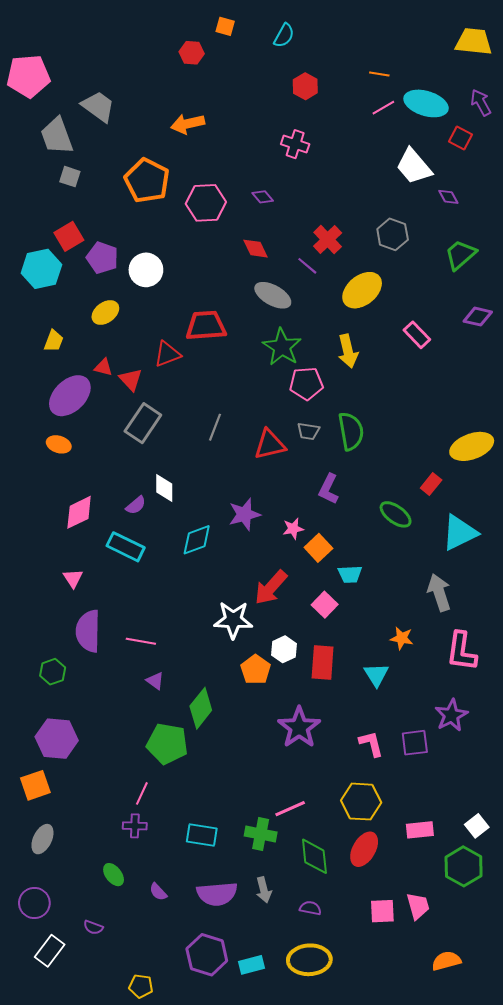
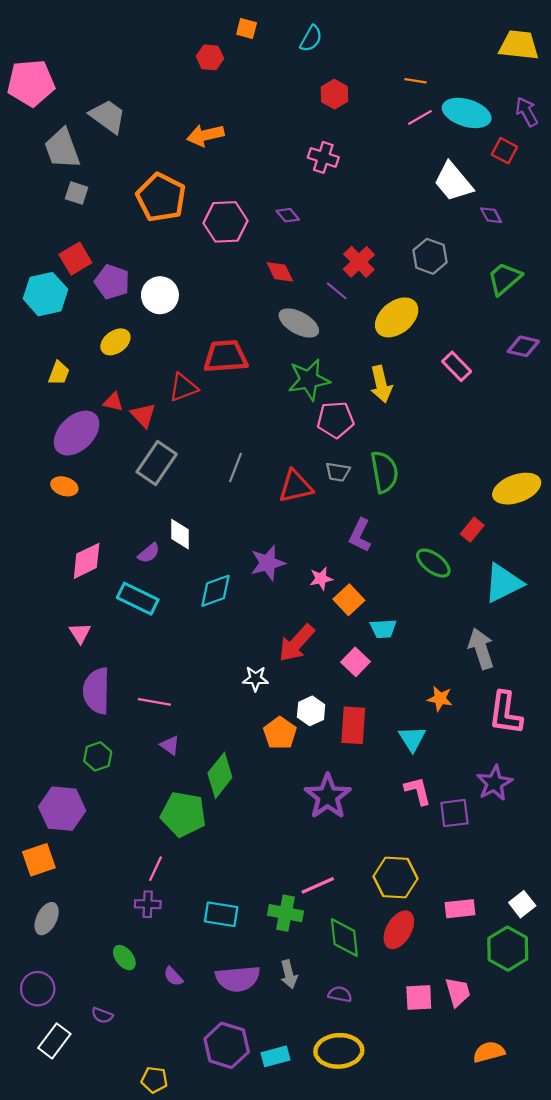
green star: (282, 347) -> (309, 380), turned 30
white star: (233, 620) -> (255, 679), size x0.6
green hexagon: (53, 672) -> (98, 756), moved
pink L-shape: (371, 744) -> (418, 791), moved

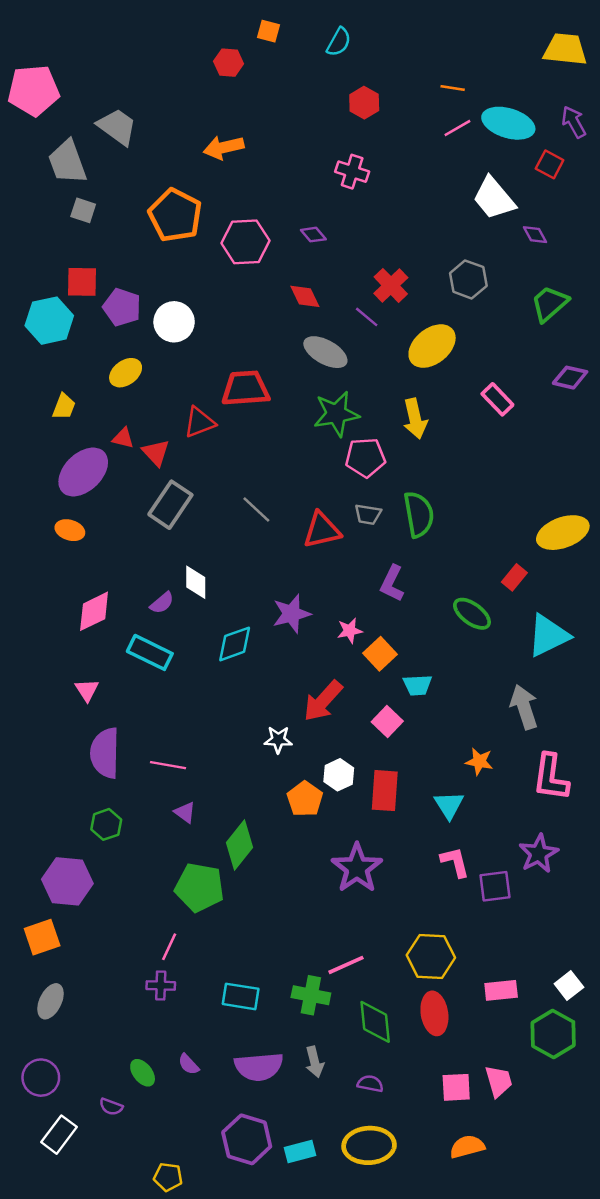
red square: (75, 259) -> (82, 282), turned 32
gray line: (235, 467) -> (256, 510), turned -68
red ellipse: (399, 930) -> (434, 1013), turned -39
green ellipse: (124, 958) -> (143, 1073), moved
orange semicircle: (489, 1052) -> (467, 1147), moved

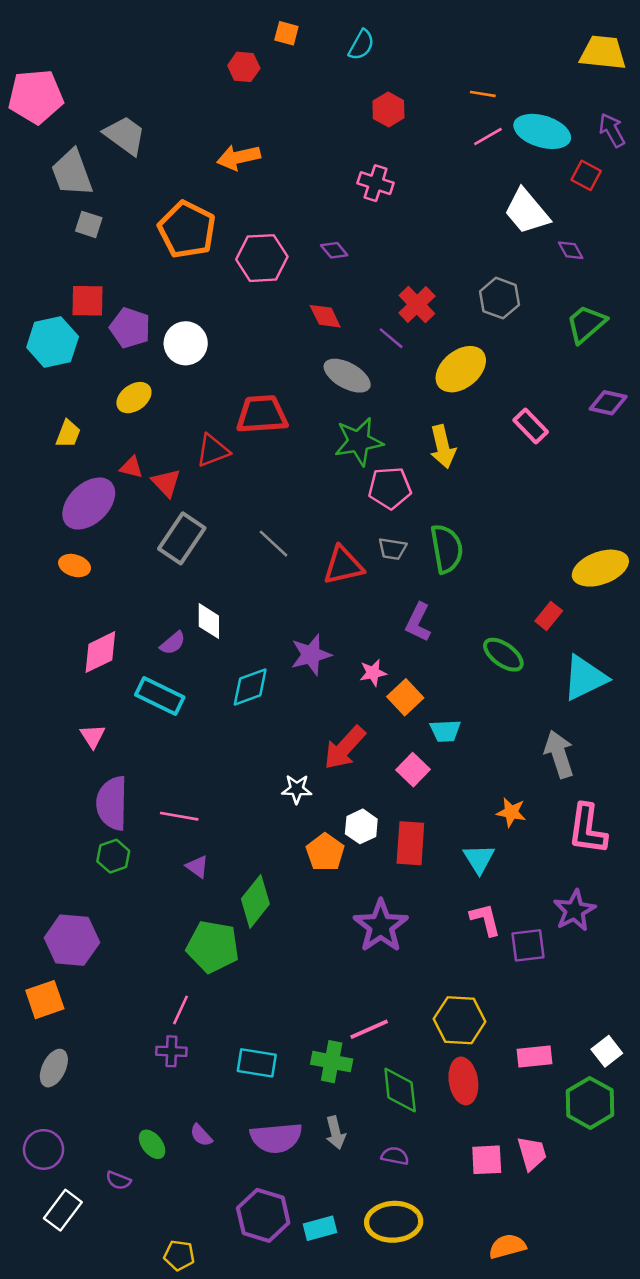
green hexagon: (106, 824) -> (113, 856), moved
orange semicircle: (467, 1147) -> (507, 1246), moved

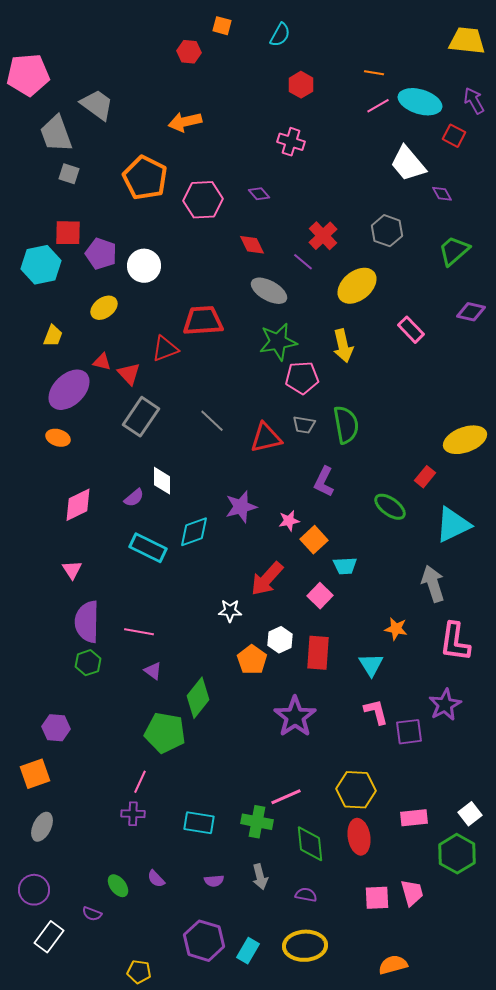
cyan rectangle: (160, 696) -> (148, 548), moved
purple hexagon: (72, 940) -> (56, 728), size x0.7
purple semicircle: (276, 1138) -> (214, 881), size x0.5
cyan rectangle: (320, 1228) -> (248, 951), turned -45

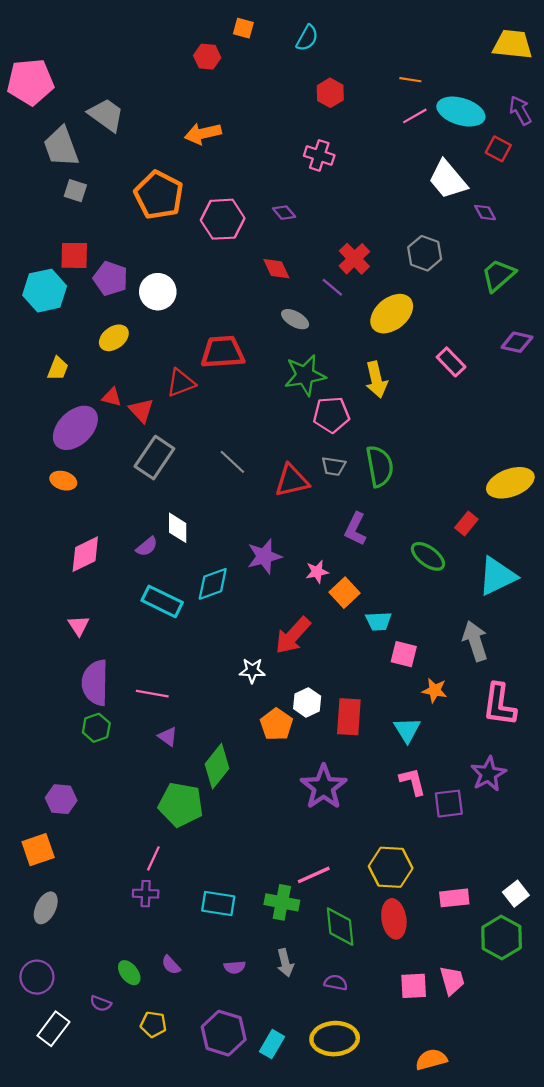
gray ellipse: (269, 291) -> (295, 319), size x0.7
pink square: (320, 596) -> (404, 654), moved, turned -30
yellow pentagon: (139, 972) -> (153, 1024), moved

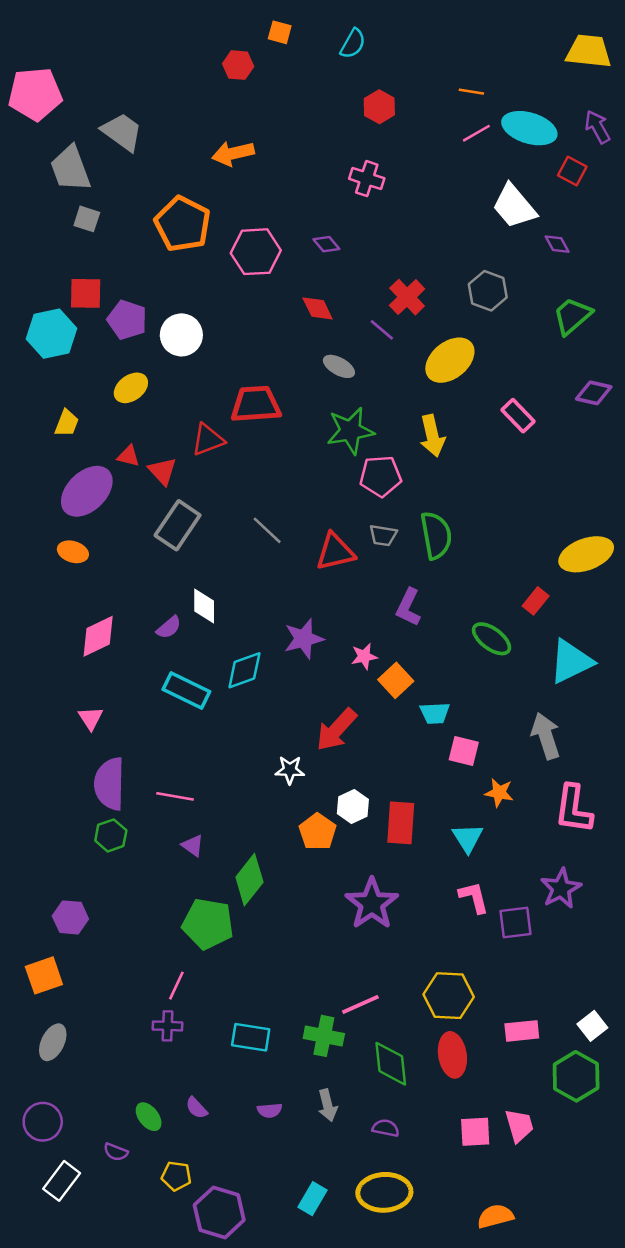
purple hexagon: (224, 1033) -> (219, 1212), moved

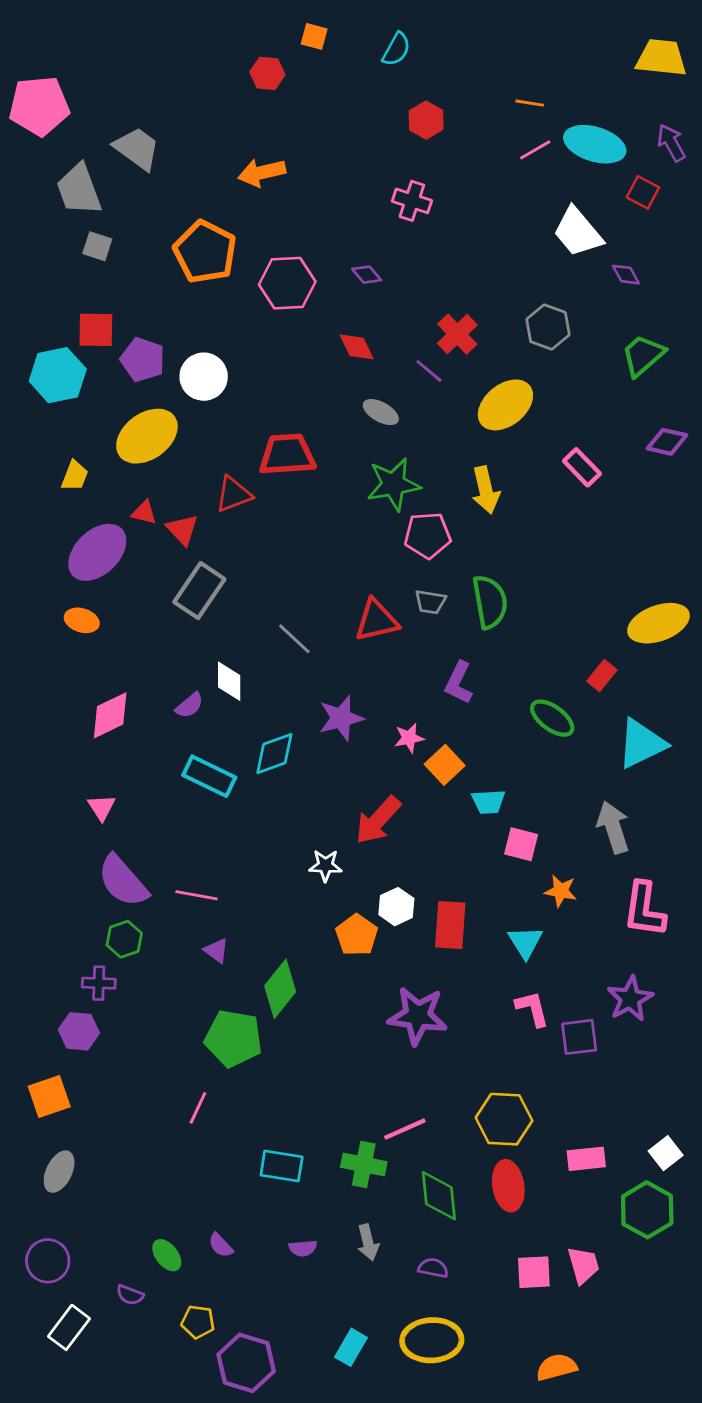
yellow ellipse: (131, 388) -> (147, 436), size x1.6
gray line: (267, 530) -> (294, 639), moved
purple semicircle: (109, 784) -> (123, 881), turned -42
purple star: (372, 904) -> (418, 1016), turned -30
purple cross: (167, 1026) -> (99, 983), moved

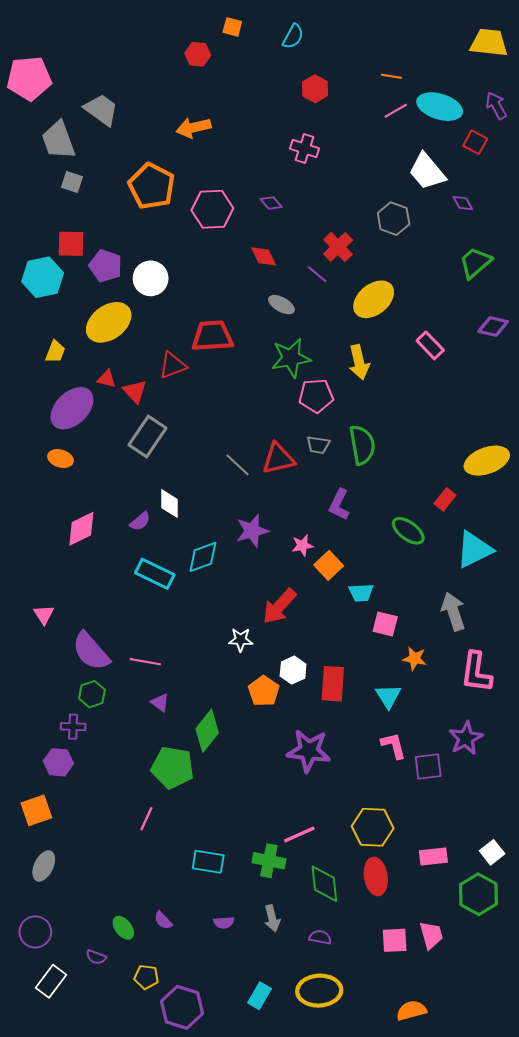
gray hexagon: (548, 327) -> (394, 219), moved
gray line: (294, 639) -> (238, 465), moved
pink triangle: (102, 807) -> (44, 615), moved

